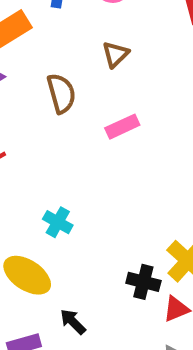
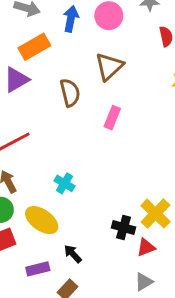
brown triangle: (115, 54) -> (109, 66), size x1.5
pink rectangle: (122, 127) -> (112, 118), turned -45

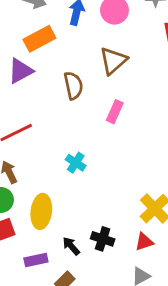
cyan cross: (65, 183) -> (76, 163), moved
yellow ellipse: (42, 220) -> (41, 211), turned 60
black cross: (124, 228) -> (103, 239), moved

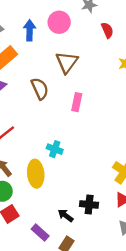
yellow ellipse: (41, 211) -> (36, 174), moved
purple rectangle: (36, 260) -> (40, 233), turned 66

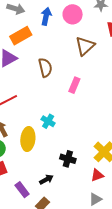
brown triangle: (67, 62) -> (85, 46), moved
black cross: (89, 204) -> (68, 159), moved
black arrow: (66, 216) -> (46, 179), turned 104

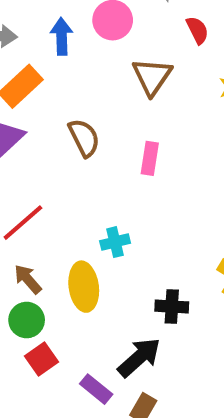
cyan cross: (48, 121) -> (115, 242), turned -32
black arrow: (46, 179) -> (139, 357), size x1.6

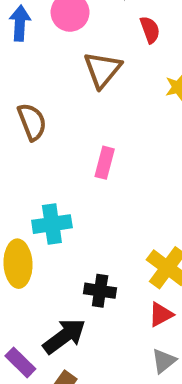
pink rectangle: (150, 158) -> (105, 163), moved
cyan cross: (115, 242) -> (52, 224), size x1.4

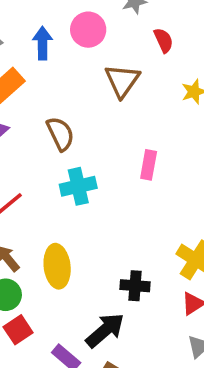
pink rectangle: (105, 163) -> (149, 165), moved
cyan cross: (52, 224) -> (78, 186), moved

